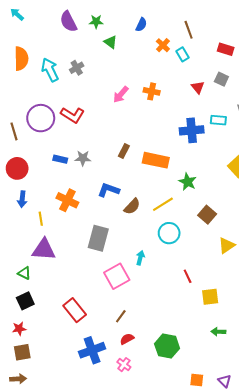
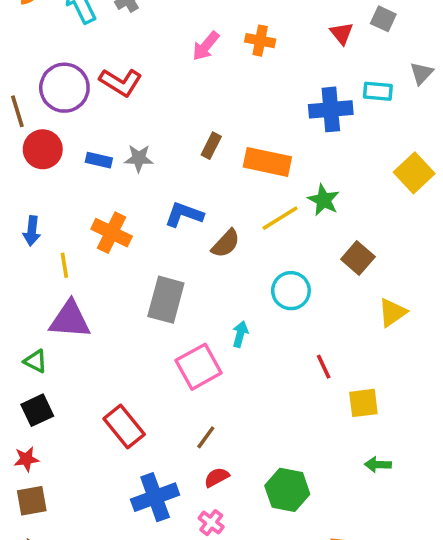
red circle: (17, 168) -> (43, 149), moved
yellow line: (163, 204) -> (280, 218), moved

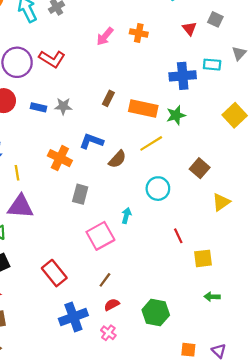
green star: (324, 200) -> (176, 115), moved, turned 30
orange cross: (112, 233) -> (60, 158), moved
gray rectangle: (166, 300) -> (80, 194), size x0.7

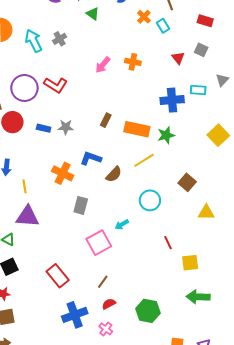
yellow triangle: (221, 202) -> (206, 212), turned 36
cyan arrow: (126, 216) -> (122, 225), turned -136
green arrow: (212, 297) -> (198, 297), size x1.6

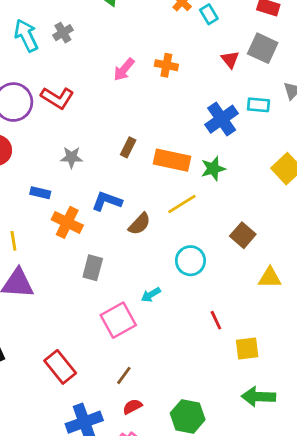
gray square: (201, 50) -> (263, 48), size x1.5
blue cross: (172, 100) -> (222, 119), turned -30
blue rectangle: (44, 128) -> (40, 193), moved

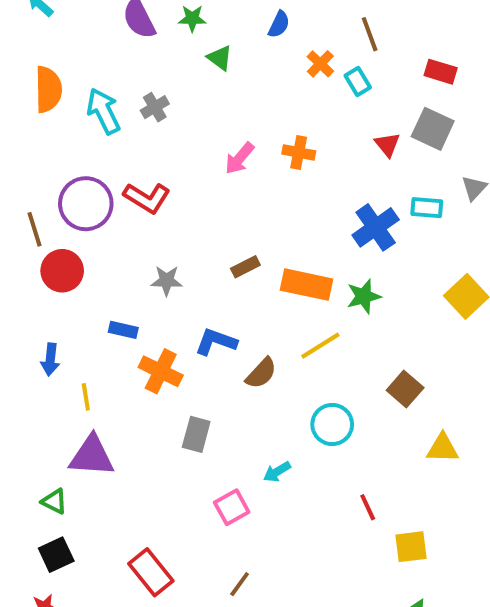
brown rectangle: (128, 147) -> (245, 267), turned 36
pink square: (118, 320) -> (232, 507), size x0.7

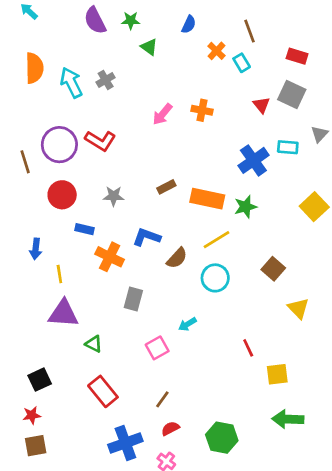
red circle: (62, 271) -> (62, 195), moved
cyan circle: (332, 424) -> (215, 278), moved
yellow triangle: (443, 448) -> (298, 308), turned 45
green triangle: (54, 501) -> (94, 344), moved

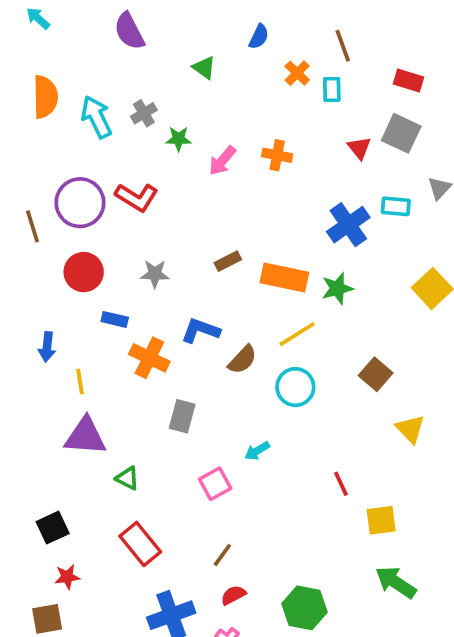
green star: (131, 21) -> (179, 139), moved
cyan rectangle: (242, 63) -> (332, 90), turned 30
red star: (32, 415) -> (67, 577), moved
green arrow: (288, 419) -> (396, 582), turned 32

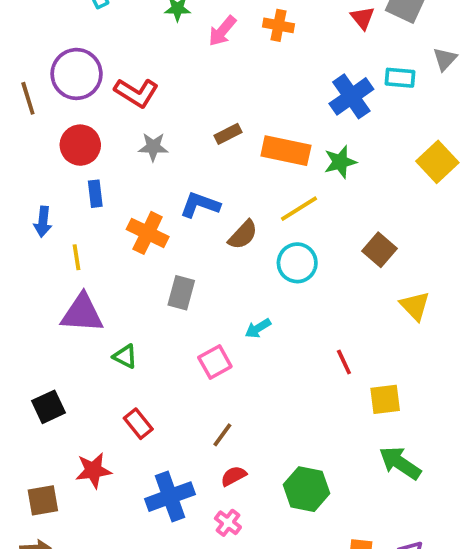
red L-shape: (137, 197) -> (136, 93), moved
blue rectangle: (115, 319) -> (95, 194), moved, turned 70
red rectangle: (140, 544) -> (138, 424), size x0.7
red star: (67, 577) -> (93, 470), moved, size x1.4

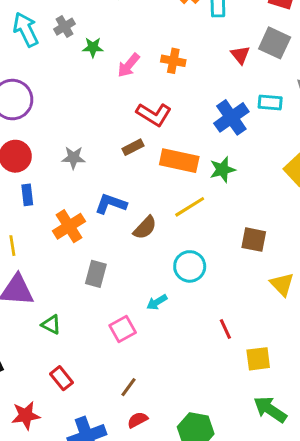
red L-shape: (136, 93) -> (154, 114), moved
orange cross: (148, 233) -> (69, 226), turned 32
brown square: (379, 250) -> (254, 240), turned -30
cyan circle: (297, 263) -> (190, 266), moved

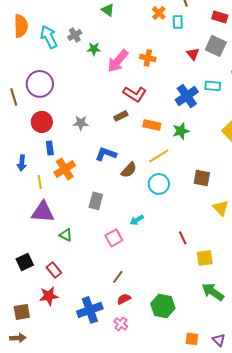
pink arrow: (129, 65) -> (118, 61), size x1.4
orange rectangle: (179, 161) -> (152, 125), size x0.7
orange cross: (69, 226) -> (65, 169), moved
cyan circle: (190, 266) -> (159, 184), moved
red rectangle: (62, 378) -> (54, 270), moved

